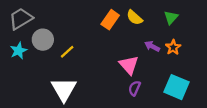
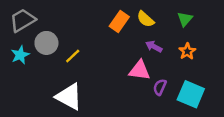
purple arrow: (152, 46) -> (154, 47), moved
pink triangle: (129, 65) -> (140, 70), turned -40
purple semicircle: (134, 88) -> (160, 87), moved
white triangle: (64, 89) -> (69, 97), turned -32

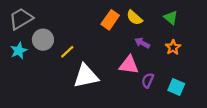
green triangle: (185, 19) -> (171, 18), turned -32
cyan square: (191, 94) -> (176, 87), size x0.7
white triangle: (69, 97) -> (86, 76), moved, turned -40

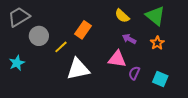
green triangle: (171, 18) -> (155, 16), size x1.5
orange rectangle: (110, 20) -> (83, 30), moved
cyan star: (19, 51) -> (17, 63), moved

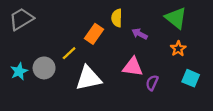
yellow semicircle: (122, 16) -> (117, 18), moved, turned 49
gray circle: (39, 36) -> (44, 68), moved
purple arrow: (129, 39) -> (140, 34), moved
cyan square: (160, 79) -> (191, 78), moved

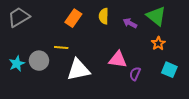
orange rectangle: (94, 34) -> (73, 18), moved
purple arrow: (140, 34) -> (130, 23), moved
yellow line: (69, 53) -> (61, 47), turned 48

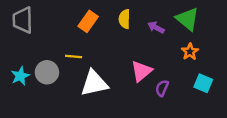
gray trapezoid: (19, 17) -> (23, 20), turned -60
pink triangle: (118, 60) -> (141, 71), turned -48

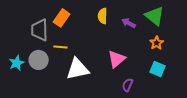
gray trapezoid: (23, 20) -> (40, 30), moved
orange rectangle: (88, 21) -> (62, 18), moved
cyan square: (203, 83) -> (158, 69), moved
purple semicircle: (162, 88) -> (128, 85), moved

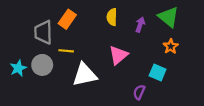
purple arrow: (129, 23) -> (140, 25), turned 80
pink triangle: (117, 59) -> (118, 55), moved
cyan square: (158, 69) -> (158, 73), moved

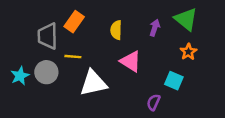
yellow semicircle: (112, 17) -> (116, 30), moved
pink triangle: (118, 55) -> (131, 61), turned -48

